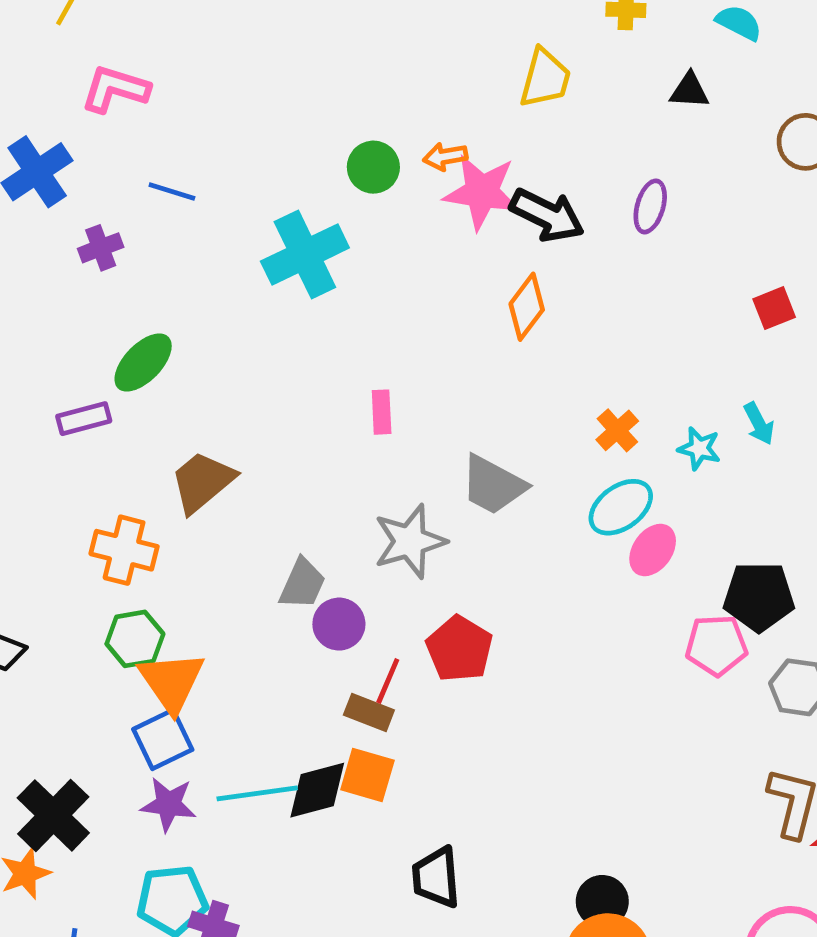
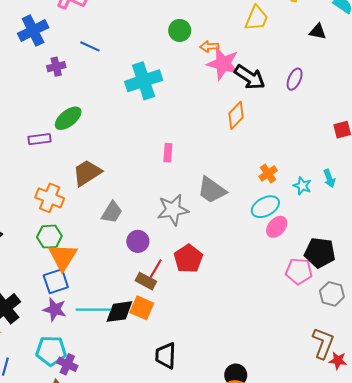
green circle: (373, 167) -> (180, 30), moved
gray trapezoid: (302, 584) -> (112, 212), moved

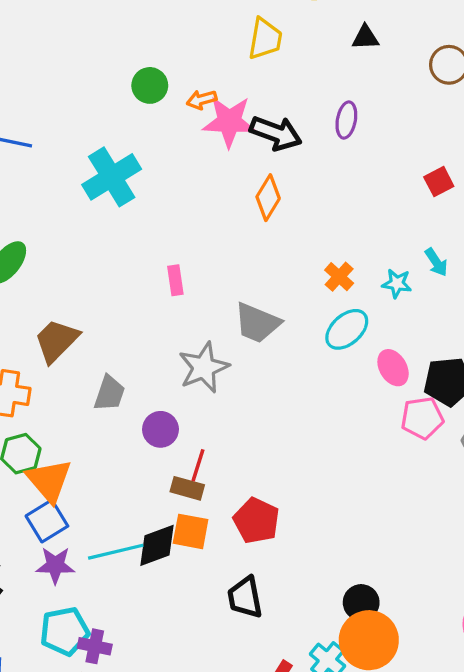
pink ellipse: (277, 227) -> (393, 368), moved, turned -60
red pentagon: (188, 259) -> (256, 521), moved

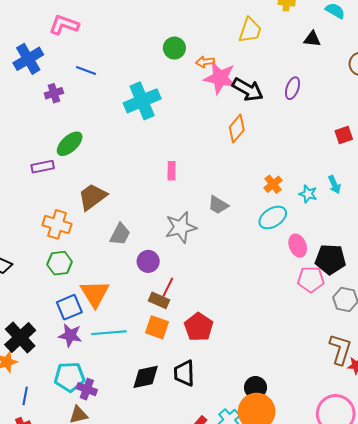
gray trapezoid: (257, 323) -> (218, 205), size x0.7
orange triangle: (49, 481) -> (95, 294), moved
black diamond: (157, 545) -> (146, 377), moved

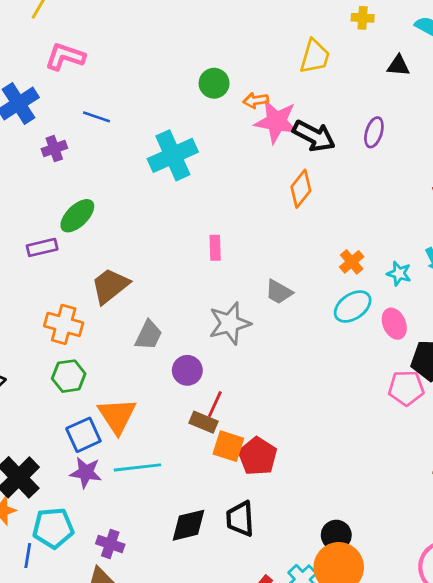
pink ellipse: (298, 246) -> (394, 324), moved
orange square: (157, 327) -> (228, 446), moved
cyan pentagon: (70, 377) -> (53, 528), moved

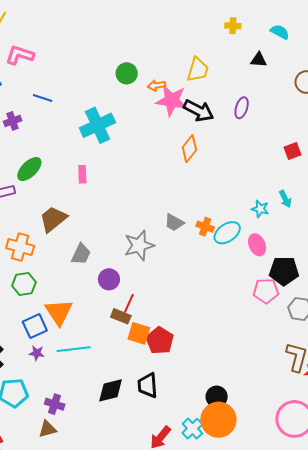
yellow trapezoid: (315, 56) -> (198, 70), moved
pink rectangle: (215, 248) -> (82, 174), moved
orange cross: (352, 262) -> (205, 227), moved, turned -30
purple star: (86, 473) -> (37, 353), size x0.7

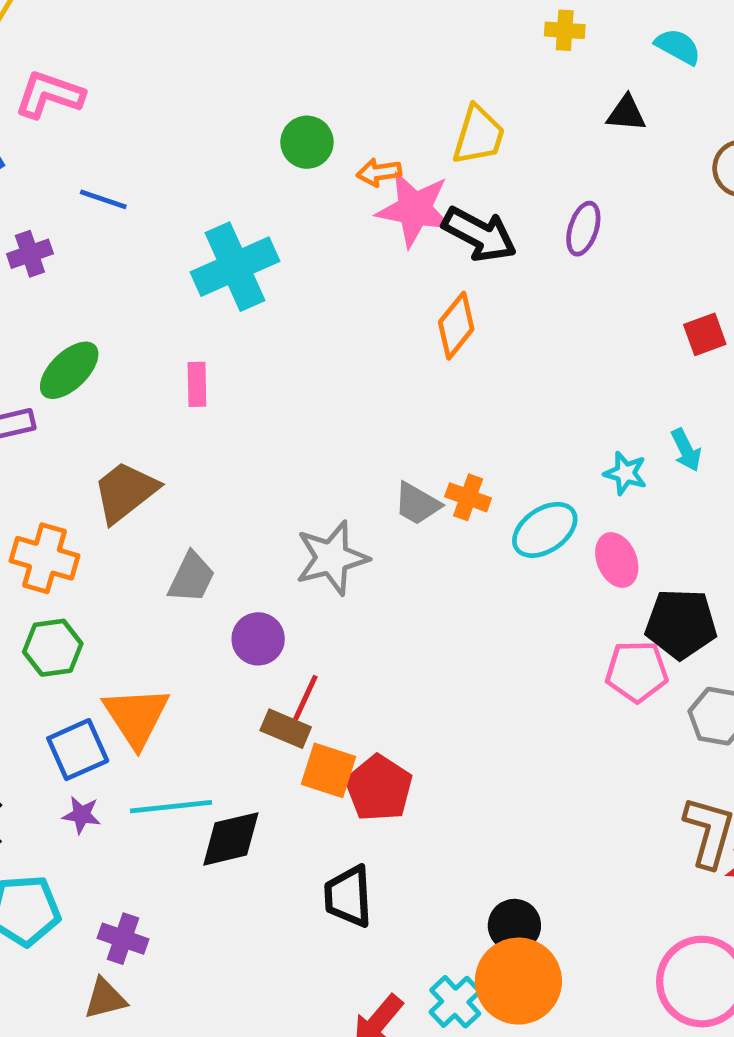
orange cross: (205, 227) -> (468, 497), moved
black diamond: (111, 390) -> (231, 839), moved

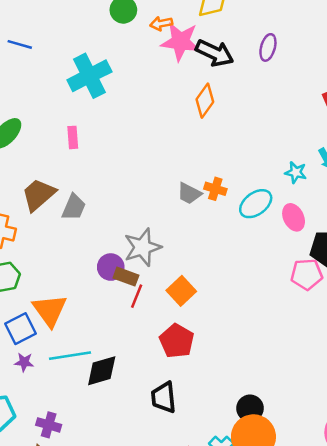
gray star: (332, 558) -> (142, 247), moved
gray trapezoid: (191, 577) -> (74, 207), moved
brown rectangle: (286, 729) -> (126, 277), moved
orange square: (329, 770) -> (181, 291), moved, turned 32

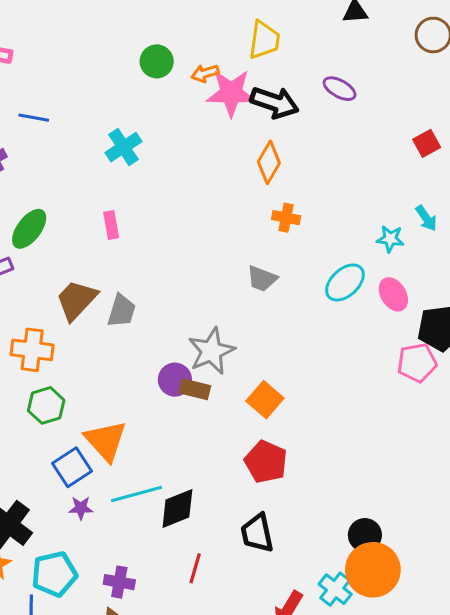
purple ellipse: (268, 47) -> (340, 89), turned -70
cyan cross: (89, 76) -> (124, 147), size x0.7
orange cross: (215, 189) -> (286, 218), moved
red line: (137, 296) -> (195, 568), moved

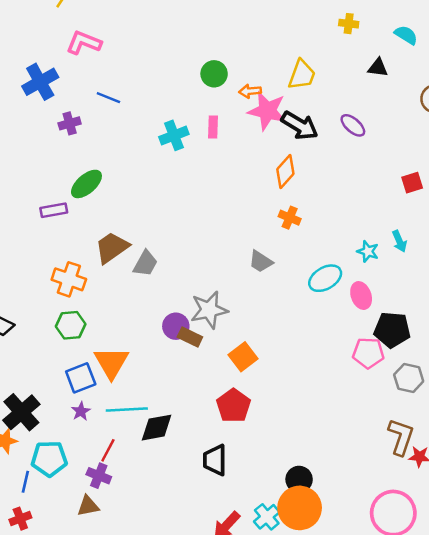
pink rectangle: (111, 225) -> (213, 127), moved
purple star: (81, 508) -> (81, 411), turned 30
red line: (195, 568) -> (108, 450), moved

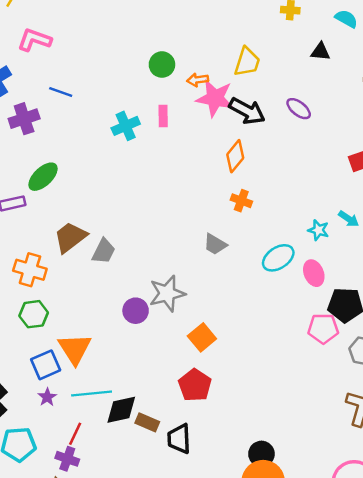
purple cross: (70, 123) -> (24, 119), size x1.4
cyan arrow: (399, 241) -> (349, 219), turned -30
brown rectangle: (190, 337) -> (147, 422), moved

